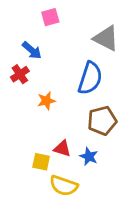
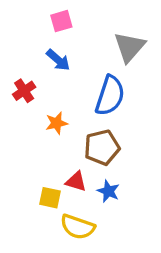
gray triangle: (106, 38) -> (129, 47), turned 44
blue arrow: (32, 50) -> (58, 60), moved
brown pentagon: (102, 121) -> (102, 147), moved

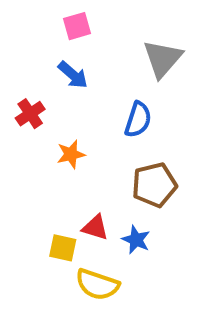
blue semicircle: (110, 96) -> (138, 120), size x0.7
brown pentagon: (102, 147) -> (154, 185), moved

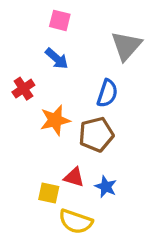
pink square: (77, 26) -> (60, 20), turned 30
orange star: (71, 154) -> (55, 120), size x1.4
brown pentagon: (154, 185) -> (96, 134), moved

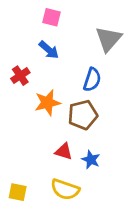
yellow square: (49, 193) -> (18, 192), moved

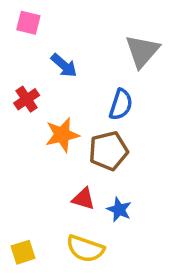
pink square: (52, 17) -> (28, 23), moved
yellow square: (18, 192) -> (23, 252), turned -30

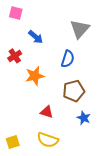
brown pentagon: (108, 151) -> (74, 91), moved
blue star: (119, 210) -> (84, 118), moved

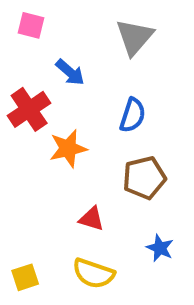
gray triangle: (80, 29) -> (134, 37), moved
red cross: (15, 56) -> (29, 109), size x1.5
blue star: (84, 118) -> (160, 248), moved

